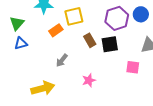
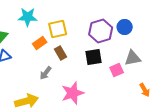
brown rectangle: (90, 40) -> (61, 53), moved
pink square: (133, 67) -> (117, 70), moved, turned -32
pink star: (89, 80) -> (73, 93), size x1.6

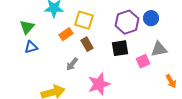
yellow square: (58, 29) -> (84, 20), turned 30

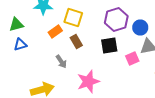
blue circle: (151, 18) -> (140, 28), moved
green triangle: (27, 27) -> (16, 24), turned 35
gray arrow: (72, 64) -> (61, 62), turned -72

